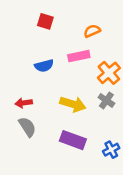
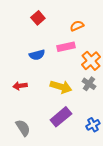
red square: (45, 21) -> (38, 18), turned 32
gray semicircle: (27, 127) -> (23, 128), moved
purple rectangle: (73, 140) -> (61, 117), turned -60

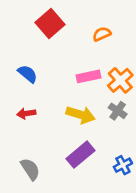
red square: (38, 18) -> (50, 23), size x1.5
pink rectangle: (66, 47) -> (89, 76), moved
blue semicircle: (37, 55) -> (28, 74), moved, turned -126

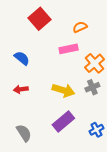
pink rectangle: (89, 76) -> (69, 49), moved
gray cross: (118, 111) -> (92, 87), turned 32

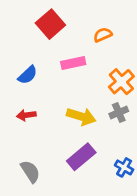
pink rectangle: (69, 49) -> (73, 63), moved
blue semicircle: (22, 58) -> (28, 75), turned 98
blue cross: (97, 130) -> (124, 167), turned -32

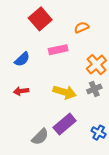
gray semicircle: (30, 171) -> (40, 137), moved, turned 78

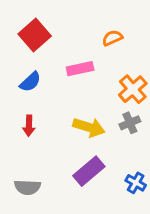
red square: (40, 19) -> (35, 35), moved
red arrow: (21, 91) -> (29, 126), turned -80
gray semicircle: (40, 137) -> (27, 187), moved, turned 48

